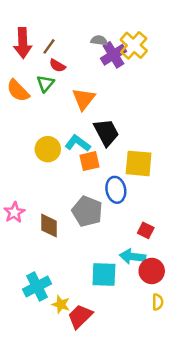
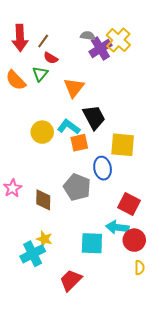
red square: (146, 230) -> (129, 204), size x1.5
yellow star: (61, 304) -> (44, 239), moved

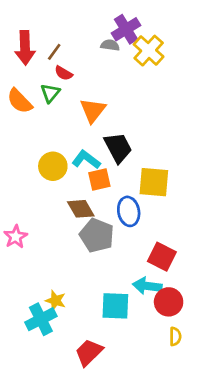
purple cross: (100, 48) -> (126, 29), moved
brown diamond: (43, 200) -> (81, 209), moved, turned -30

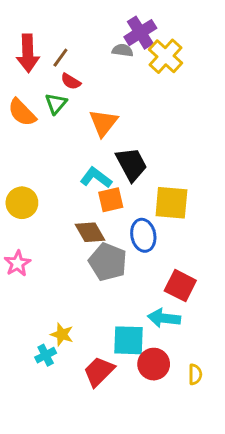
yellow circle: (53, 166) -> (22, 203), moved
red circle: (169, 302) -> (154, 364), moved
cyan cross: (41, 319) -> (46, 355), size x0.6
red trapezoid: (89, 352) -> (99, 371), moved

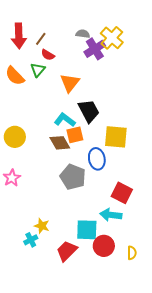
purple cross: (140, 33) -> (95, 49), moved
brown diamond: (90, 232) -> (60, 143), moved

